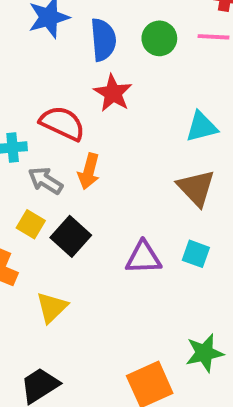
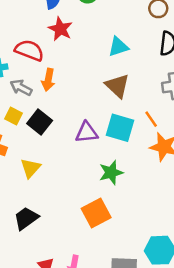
cyan square: (196, 254) -> (120, 128), size x1.6
green star: (205, 353) -> (111, 173), moved

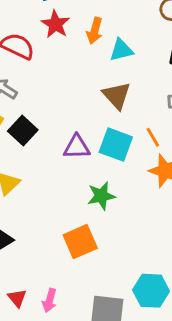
orange arrow: (48, 80) -> (95, 31), moved

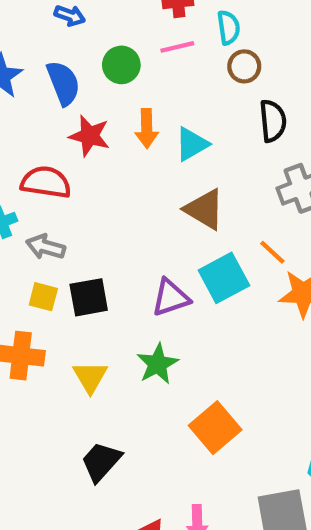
black square: (23, 131) -> (89, 297), turned -36
cyan square: (116, 145) -> (224, 278), turned -32
green star: (101, 196) -> (157, 364), moved

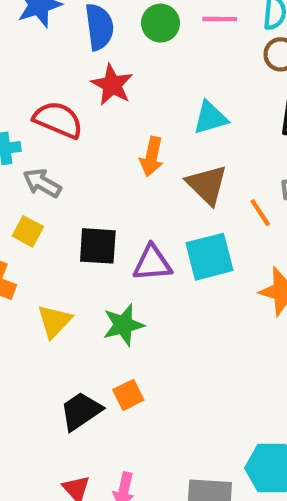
orange arrow: (147, 128) -> (152, 157), moved
orange line: (272, 252) -> (260, 213), moved
black square: (89, 297) -> (98, 246), moved
orange square: (215, 428) -> (128, 395), moved, size x0.6
black trapezoid: (101, 462) -> (81, 411), moved

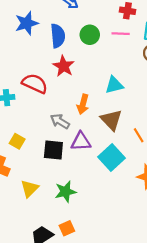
gray arrow: (42, 183) -> (60, 121), moved
cyan square: (209, 257) -> (111, 157), turned -30
purple triangle: (152, 263) -> (81, 142), moved

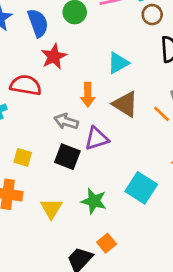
red star: (64, 66) -> (54, 56), turned 30
black square: (53, 150) -> (67, 157), turned 30
cyan square: (111, 157) -> (141, 188), moved
green star: (65, 192) -> (94, 201), turned -30

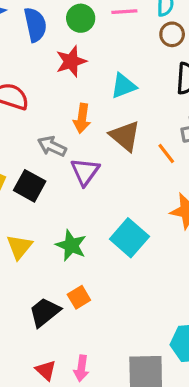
red star: (54, 56) -> (71, 61), moved
purple triangle: (97, 139) -> (85, 172), turned -45
black square: (67, 157) -> (30, 186), moved

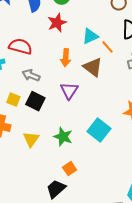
gray arrow: (52, 146) -> (31, 75), moved
orange line: (166, 153) -> (107, 47), moved
black trapezoid: (45, 312) -> (56, 189), moved

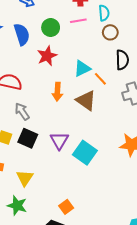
gray arrow: (31, 75) -> (22, 111), turned 36
purple triangle: (69, 91) -> (59, 141), moved
cyan square: (99, 130) -> (85, 153), moved
green star: (63, 137) -> (17, 206), moved

